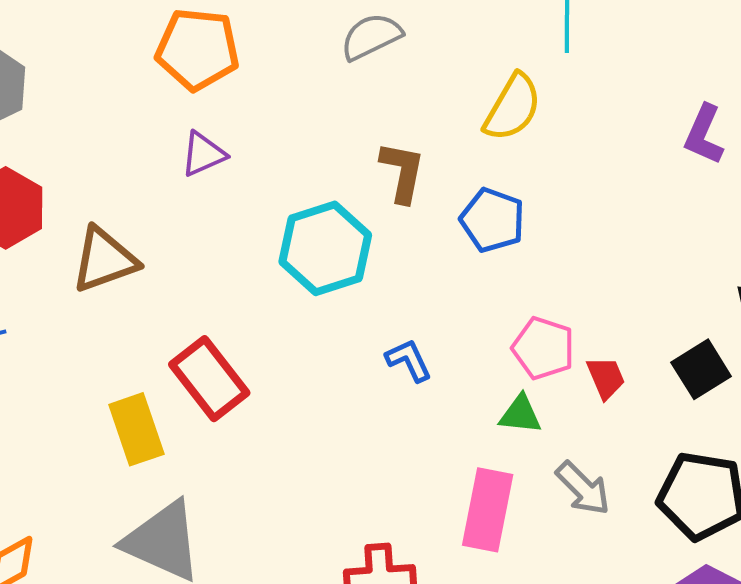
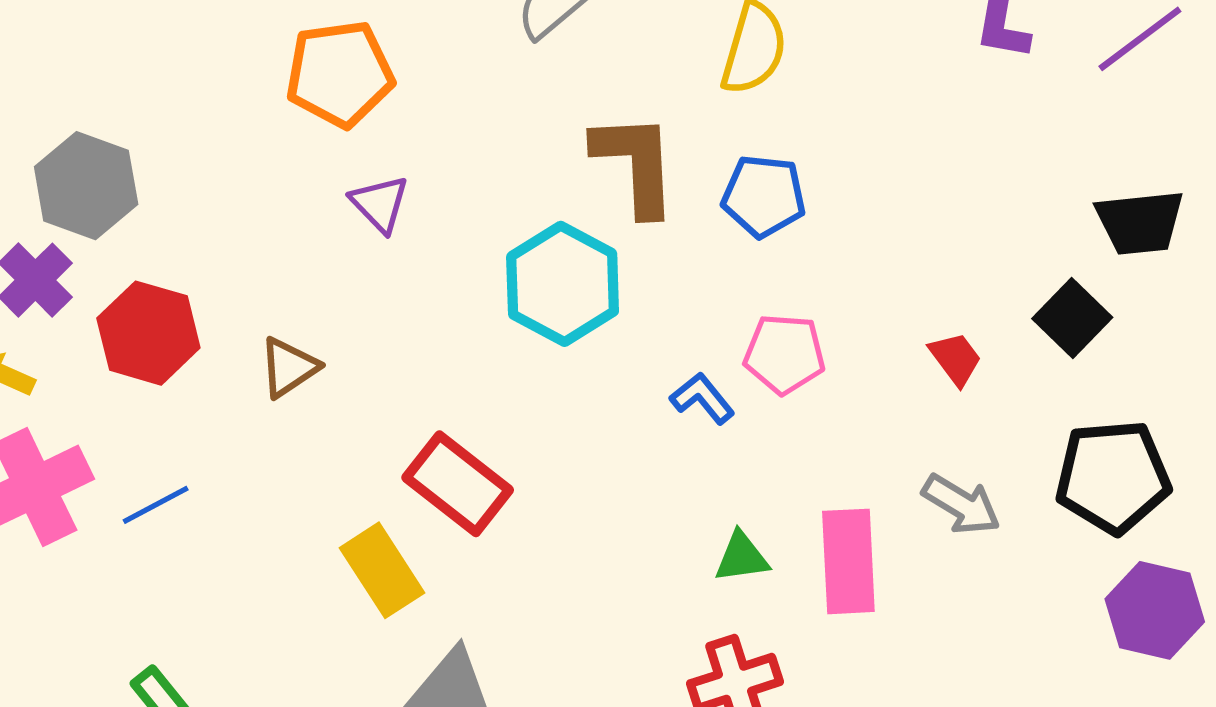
purple triangle: (203, 154) -> (380, 204), turned -36
brown L-shape: (402, 172) -> (635, 164), size x1.4
brown triangle: (104, 260) -> (289, 367), size x0.7
pink pentagon: (543, 348) -> (784, 354), moved
green triangle: (520, 414) -> (742, 557), moved

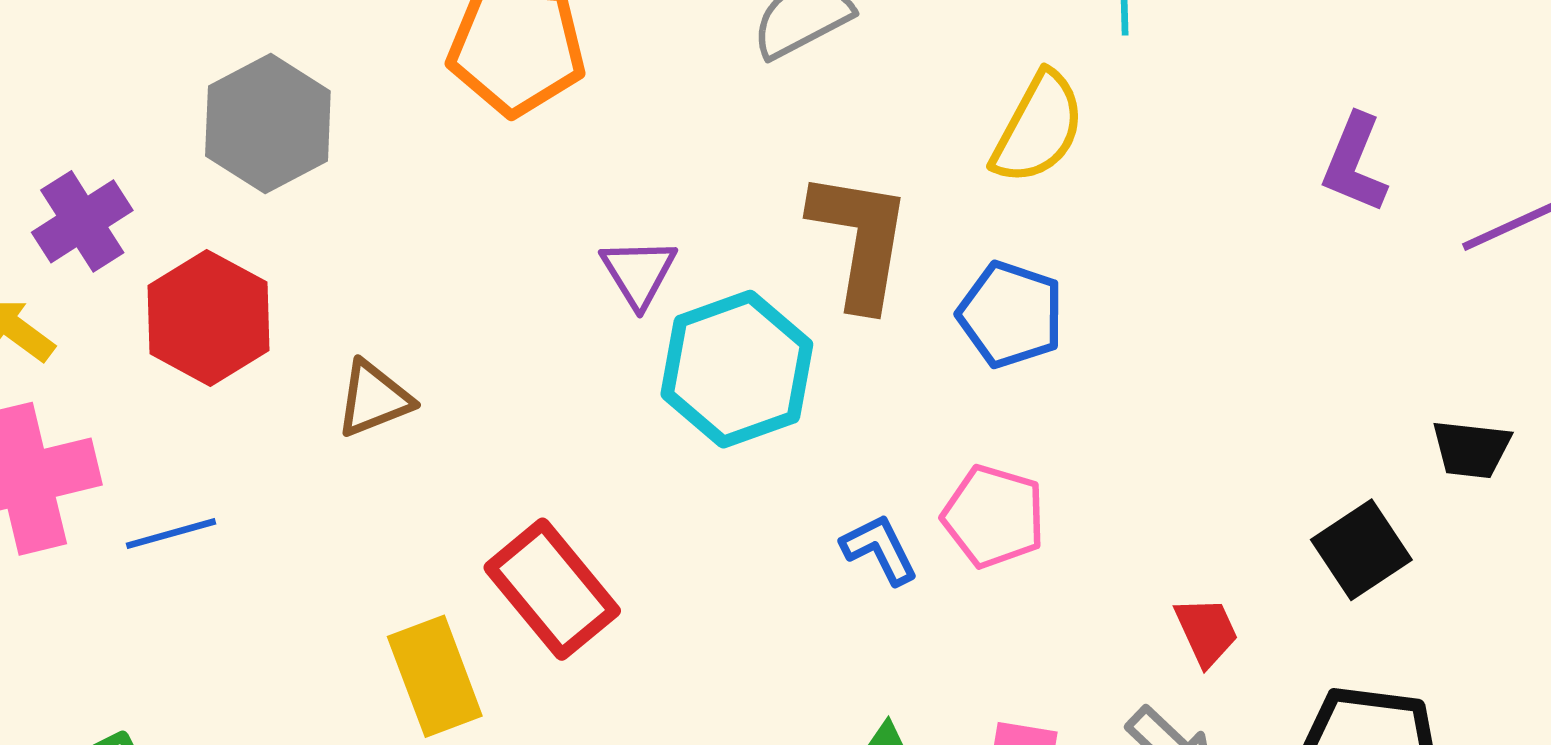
gray hexagon: (86, 186) -> (268, 123), moved
purple triangle: (380, 204) -> (639, 273), moved
black trapezoid: (1140, 222) -> (1471, 449), size x0.7
red trapezoid: (956, 359) -> (1206, 631), moved

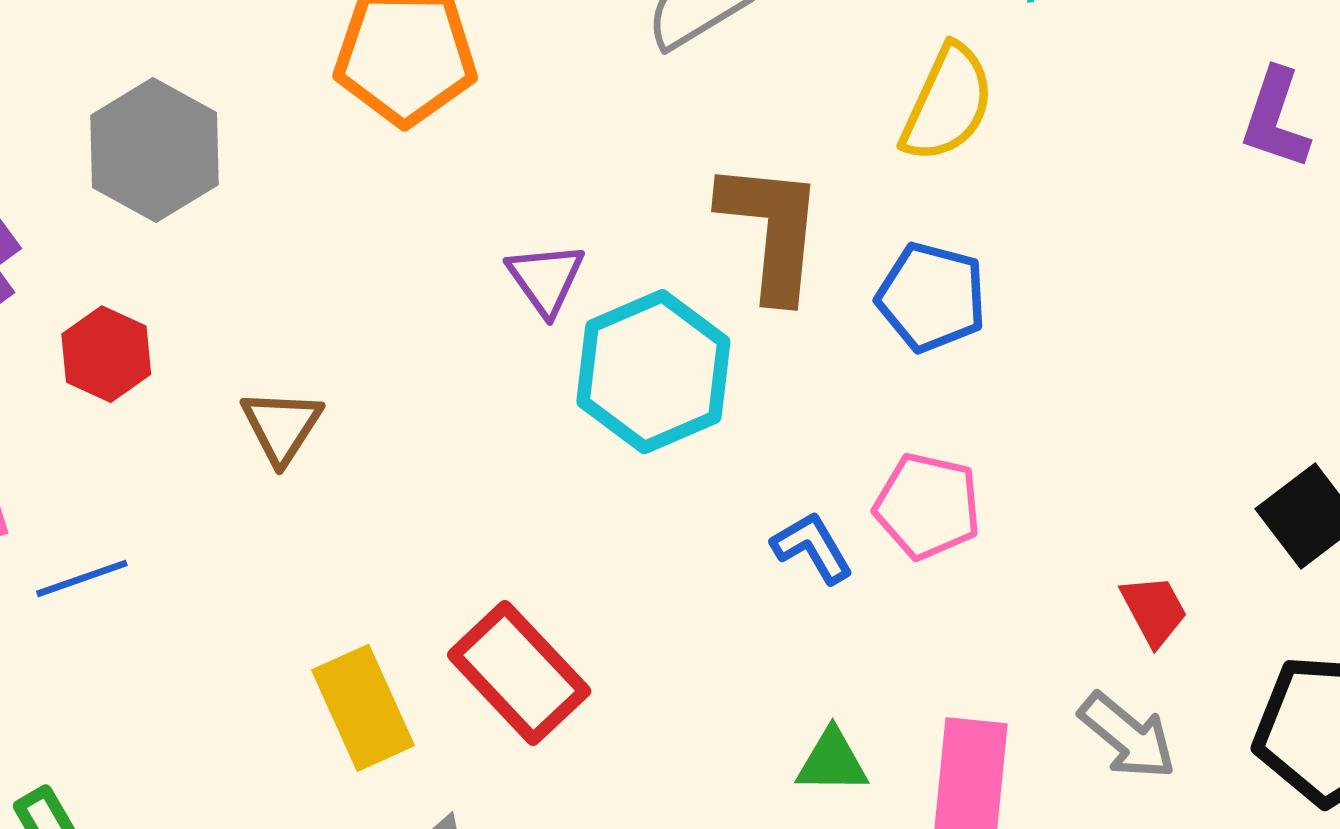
red hexagon: (209, 318) -> (106, 354), size x0.7
brown triangle: (374, 399) -> (282, 426), turned -32
red rectangle: (552, 589) -> (519, 673), moved

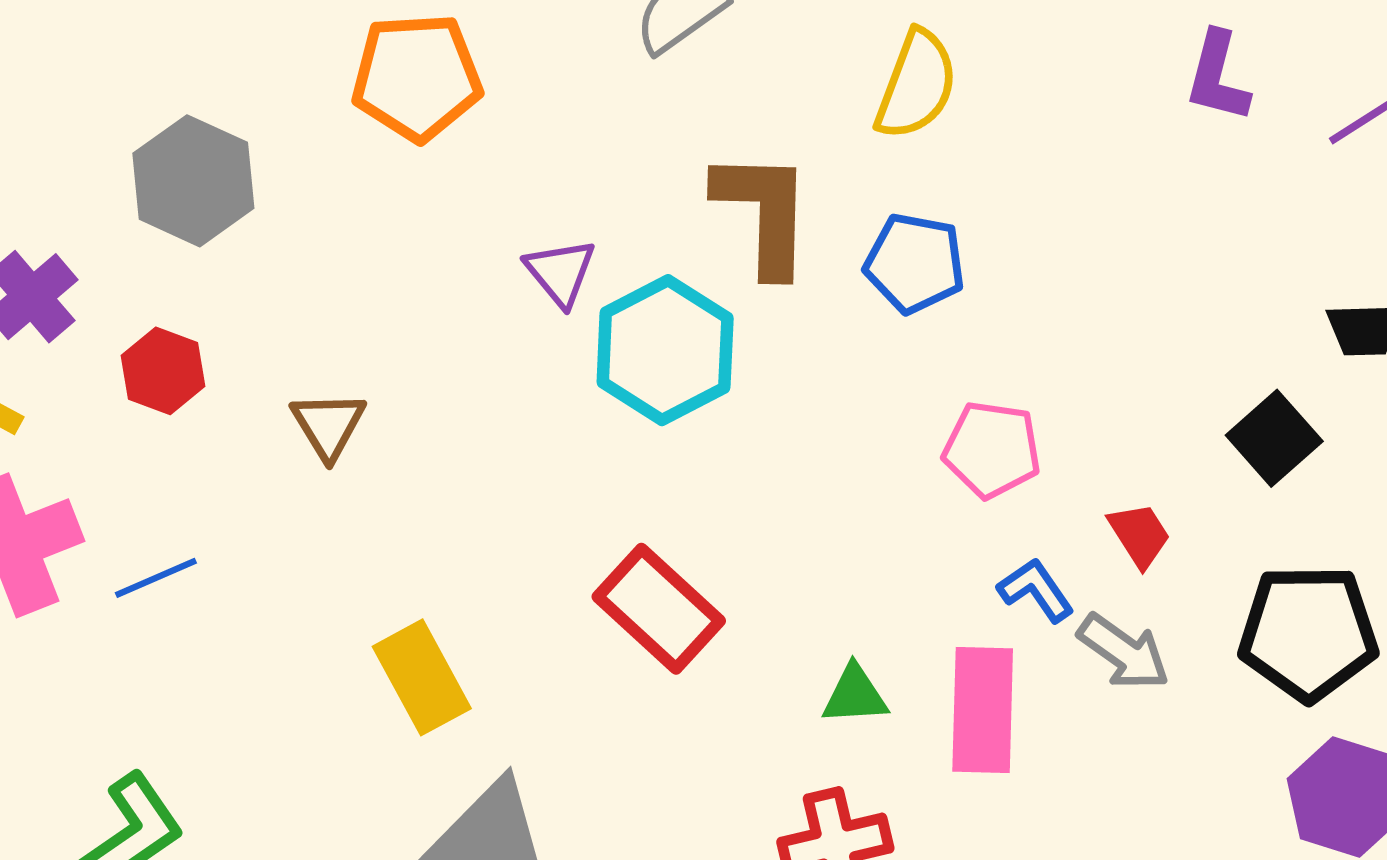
pink pentagon: (928, 506) -> (992, 450), moved
blue L-shape: (812, 547) -> (1036, 590), moved
red rectangle: (519, 673) -> (659, 609), moved

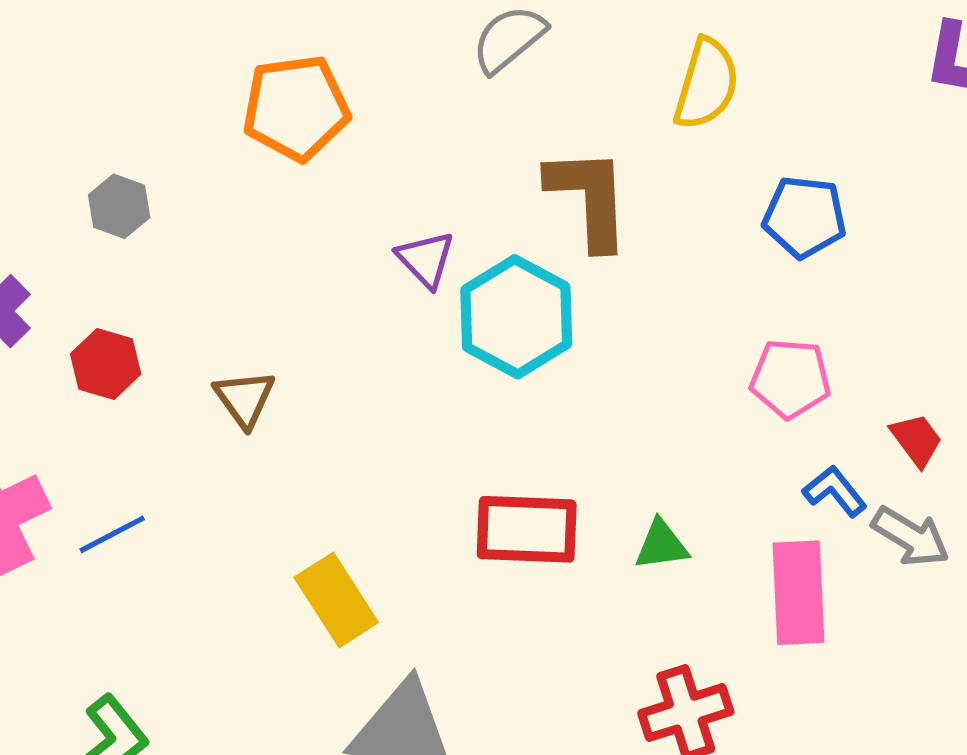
gray hexagon: (193, 181) -> (119, 206), size x0.6
blue pentagon: (915, 263) -> (805, 217), moved
red rectangle: (659, 609) -> (527, 529), turned -36
green triangle: (855, 695) -> (661, 545), moved

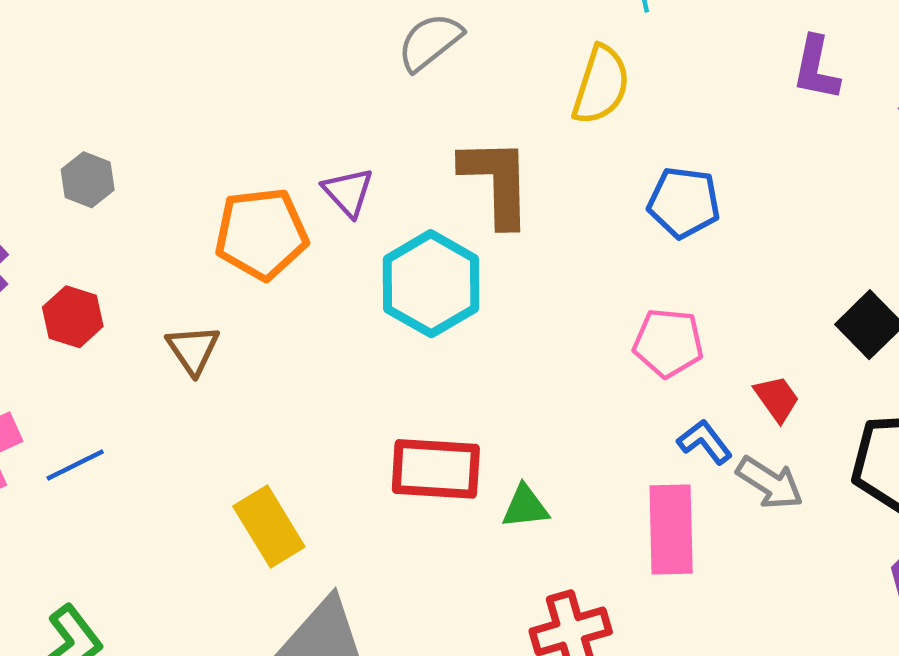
orange pentagon: (296, 108) -> (261, 234), moved
purple triangle: (426, 259) -> (348, 192), moved
green triangle: (661, 545) -> (525, 507), moved

